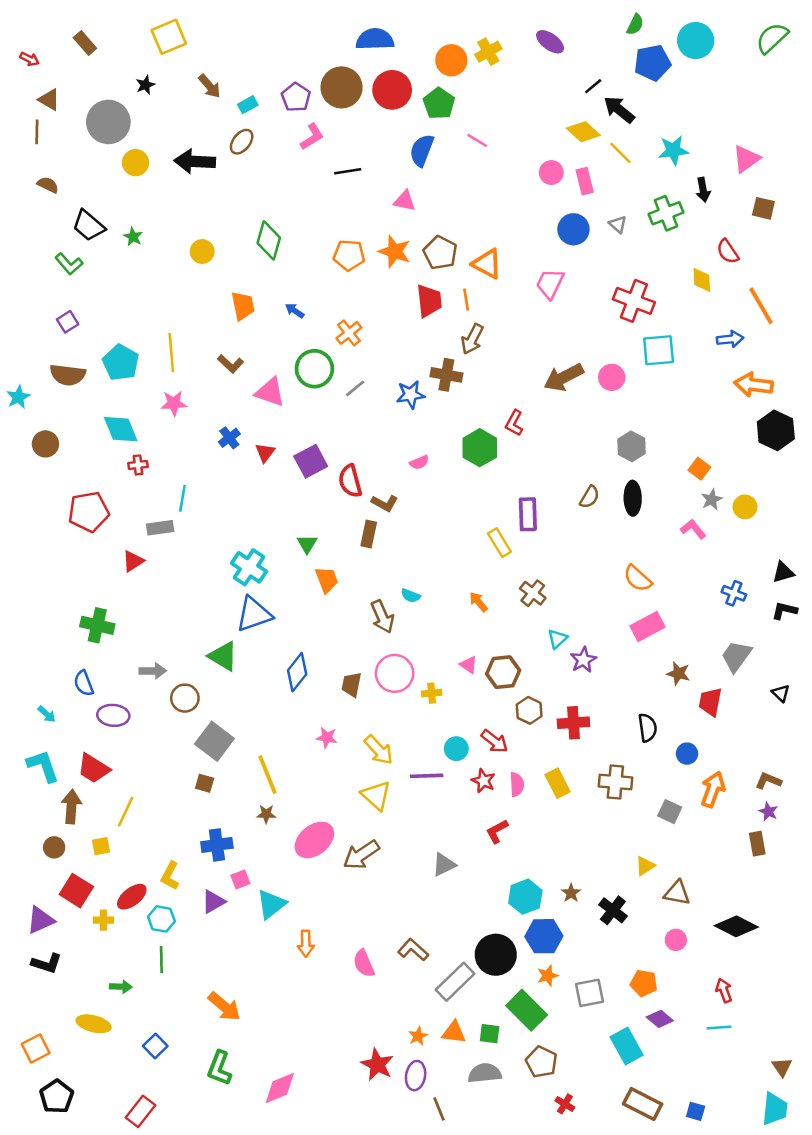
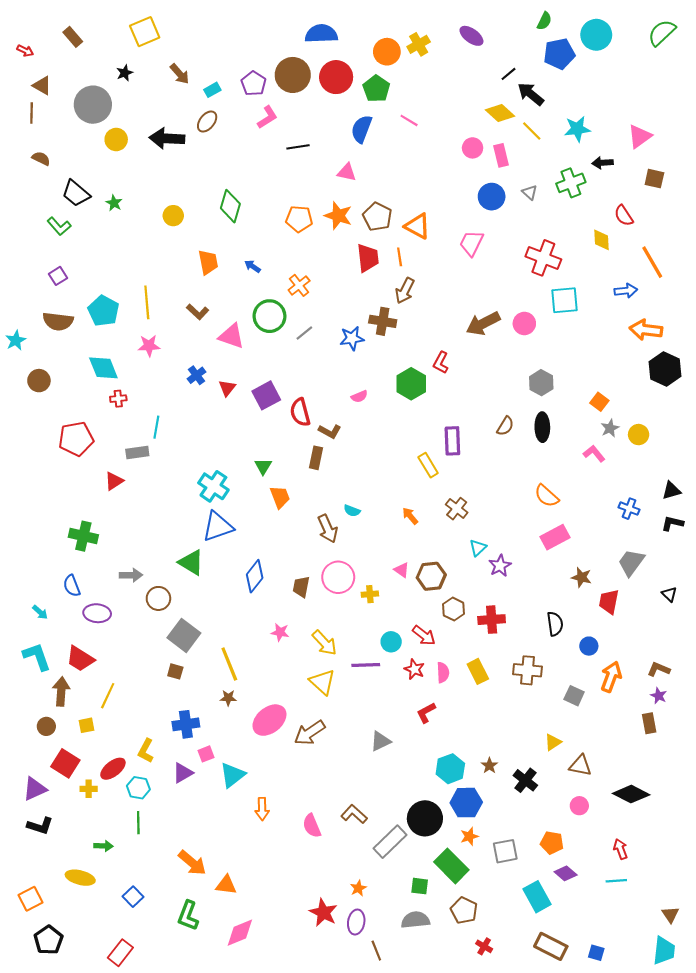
black arrow: (703, 190) -> (603, 163), turned 96
orange triangle: (454, 1032) -> (226, 885), moved

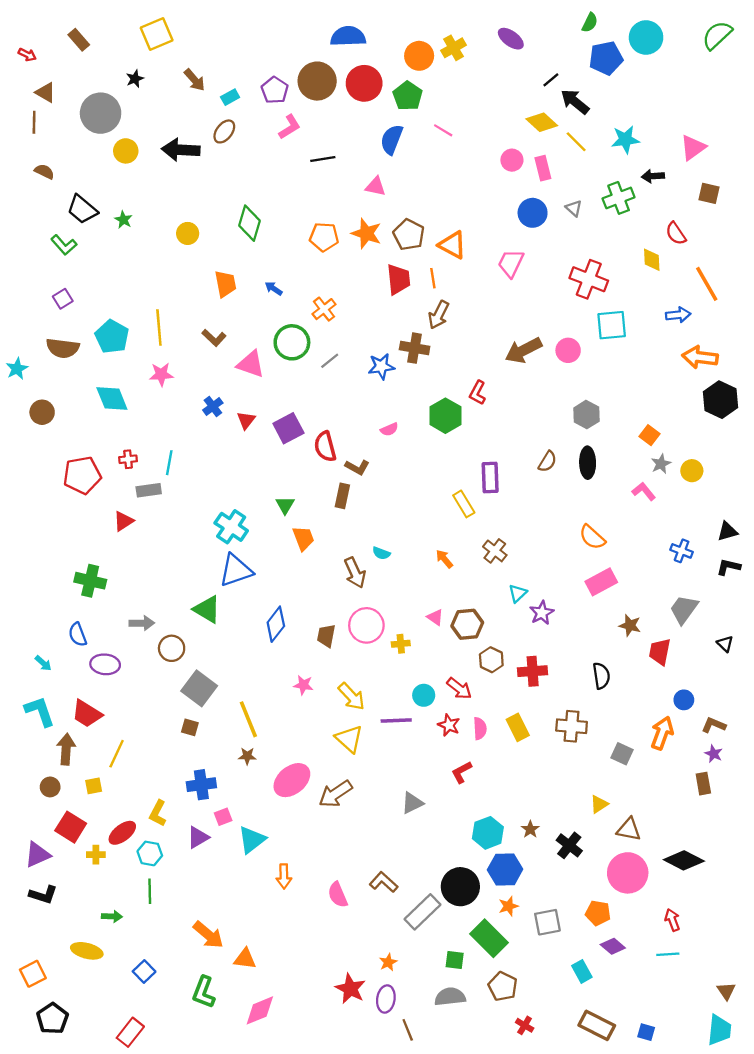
red cross: (118, 399) -> (128, 459), moved
blue circle: (589, 646) -> (684, 700), moved
pink circle: (579, 806) -> (628, 873), size x2.0
cyan rectangle: (537, 897) -> (582, 971), size x0.7

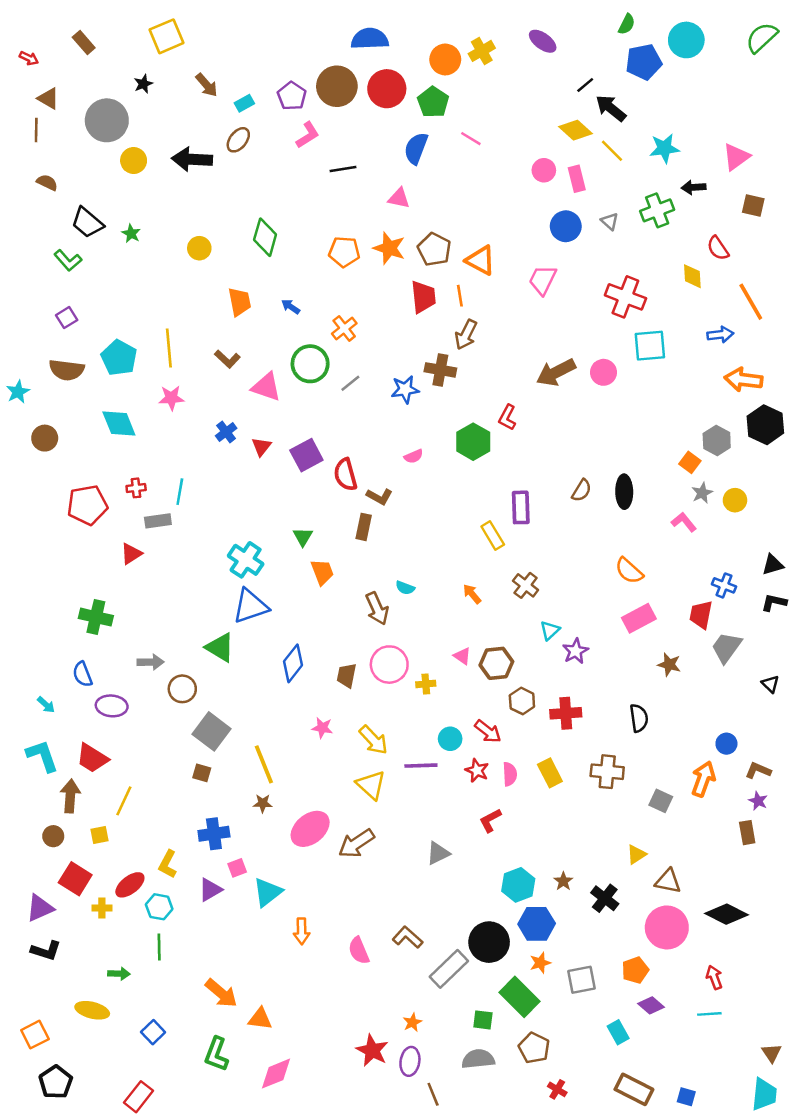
gray hexagon: (586, 415) -> (717, 441), moved
red trapezoid: (660, 652) -> (701, 615), moved
orange pentagon: (598, 913) -> (635, 970), turned -30

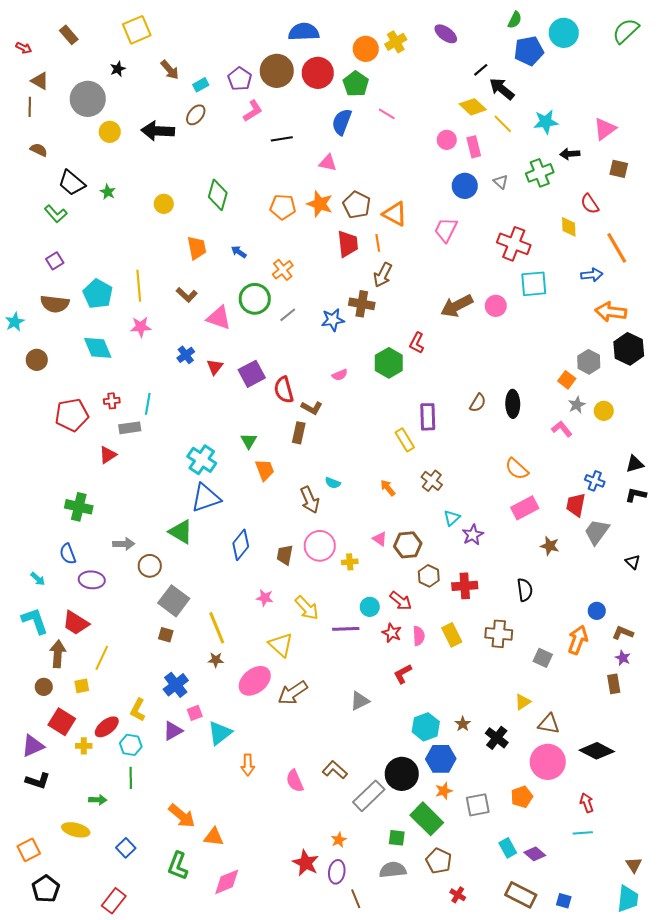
yellow triangle: (371, 785) -> (281, 645), moved
blue cross: (214, 834) -> (176, 685), turned -30
purple diamond: (651, 1005) -> (535, 854), moved

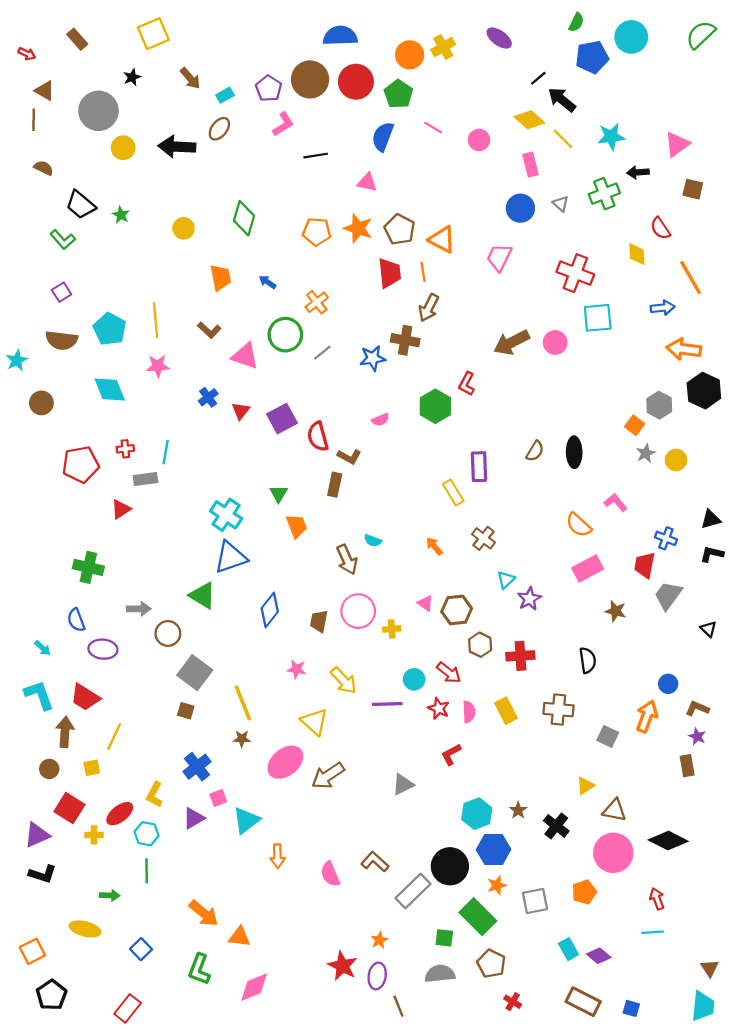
pink circle: (447, 140) -> (479, 140), moved
pink L-shape: (562, 429) -> (616, 503), moved

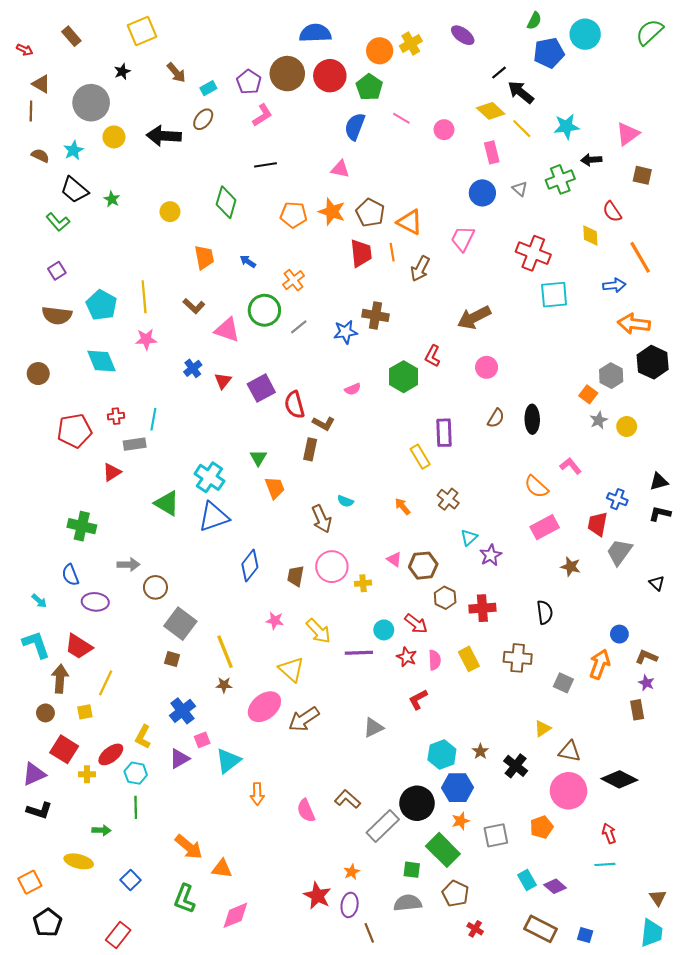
black line: (316, 156) -> (265, 165), moved
brown arrow: (429, 308) -> (420, 269), moved
pink circle: (555, 342) -> (487, 367), moved
cyan star: (17, 360) -> (73, 150), moved
green triangle: (203, 595) -> (167, 503), moved

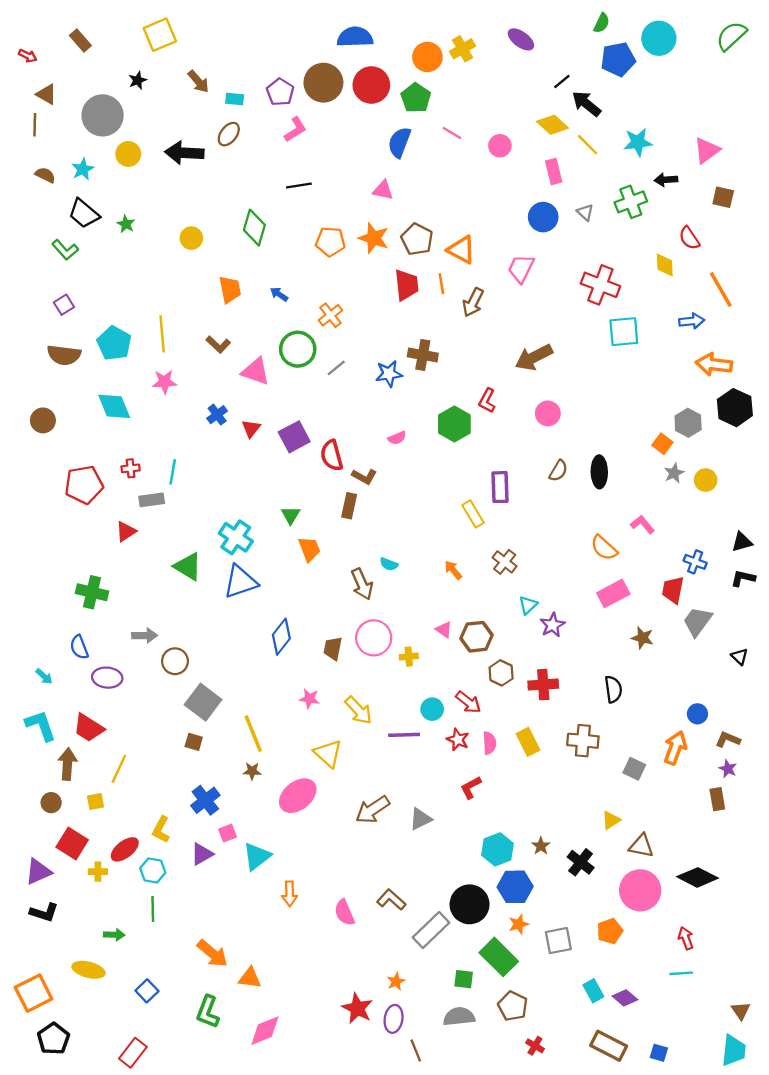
cyan rectangle: (208, 88) -> (235, 99), turned 35
brown arrow: (304, 719) -> (373, 810), moved
orange square: (30, 882) -> (34, 993), size x1.4

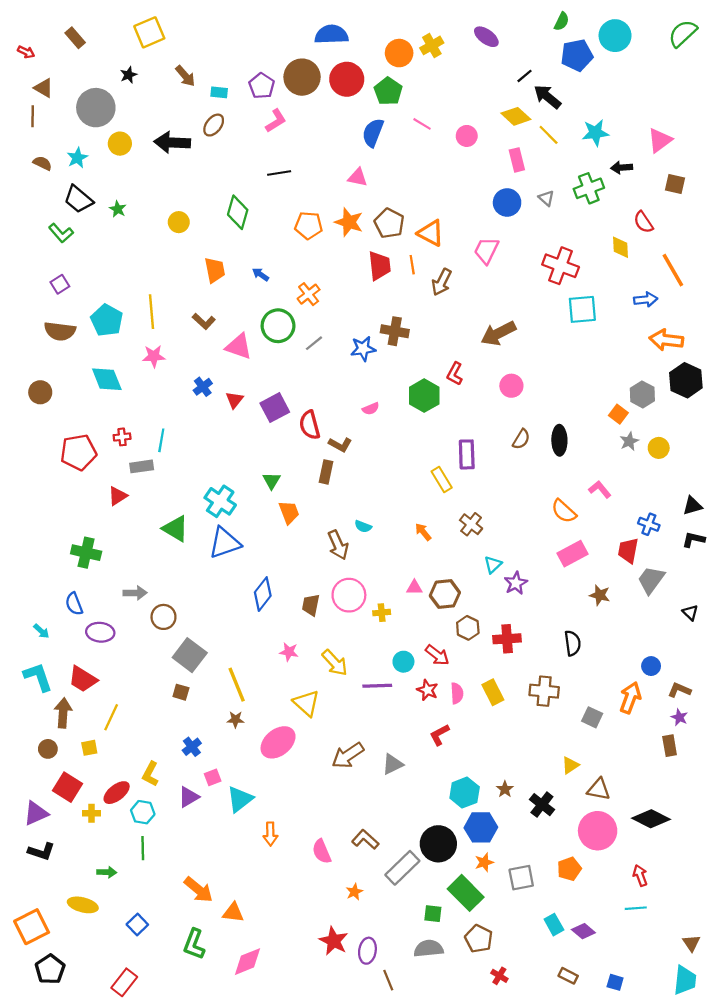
pink triangle: (444, 630) -> (414, 588), turned -35
blue cross: (205, 800) -> (192, 747), size x0.7
orange star: (396, 981) -> (354, 892), moved
brown rectangle: (609, 1046) -> (568, 976), size x0.6

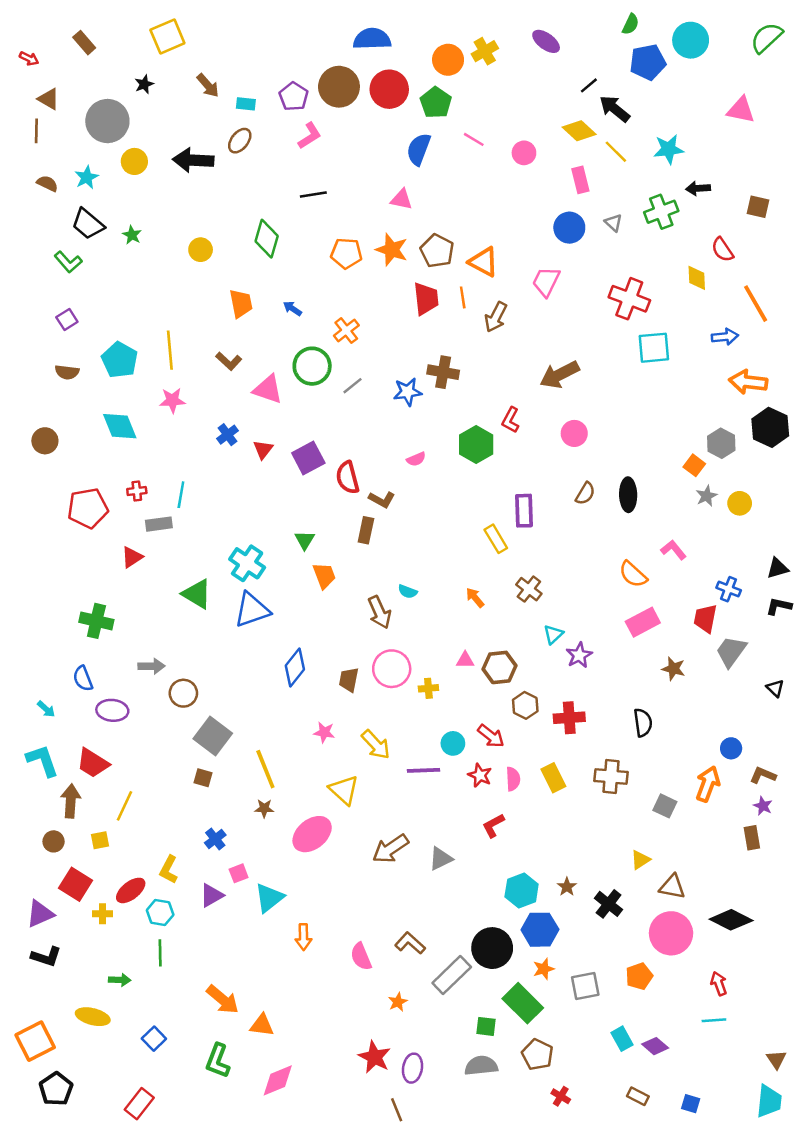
pink triangle: (660, 140) -> (741, 110), moved, turned 48
brown semicircle: (60, 331) -> (67, 372), size x0.7
brown line: (388, 980) -> (397, 1110), moved

